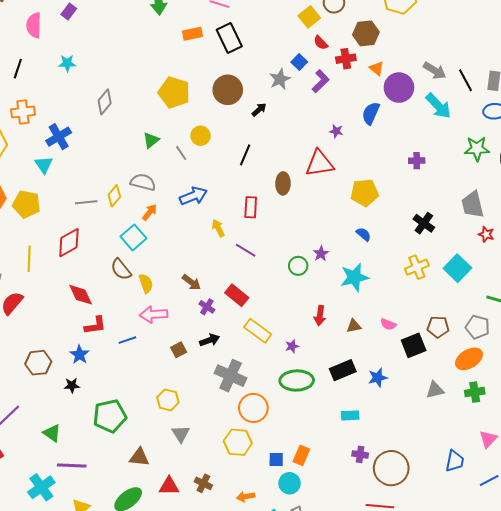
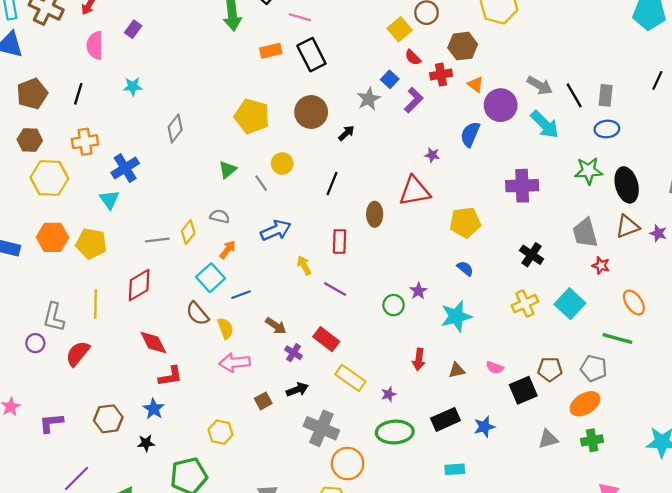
purple cross: (417, 161) -> (522, 186), size x1.8
gray semicircle: (143, 182) -> (220, 216), size x0.7
blue line: (127, 340) -> (241, 295), moved
yellow hexagon: (168, 400) -> (220, 432), moved

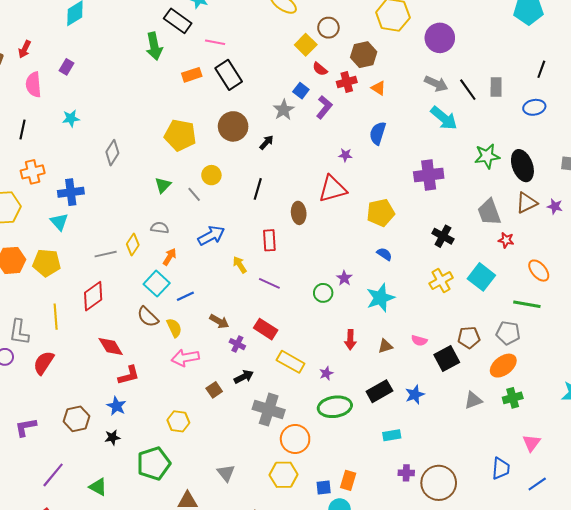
purple circle: (501, 105) -> (440, 38), moved
blue ellipse: (607, 129) -> (534, 107), moved
blue cross: (125, 168) -> (71, 192), turned 30

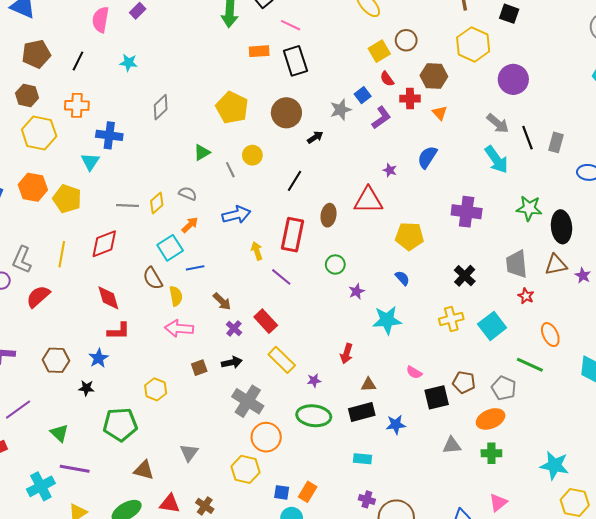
red rectangle: (269, 240) -> (293, 235), size x1.5
green circle: (323, 293) -> (335, 264), moved
brown triangle: (385, 346) -> (368, 385), moved

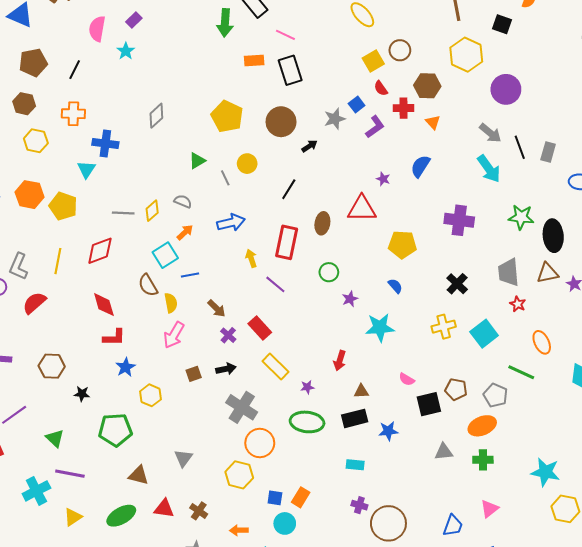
cyan star: (129, 63) -> (126, 51), moved, turned 30
yellow hexagon: (39, 133) -> (36, 141), size x0.7
pink arrow: (179, 328) -> (174, 335), turned -64
blue star: (99, 358) -> (126, 367), moved

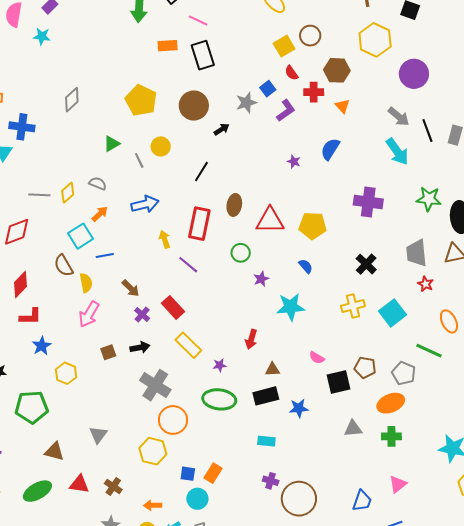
cyan star: (126, 51) -> (42, 36), turned -30
red triangle: (362, 209) -> (270, 220), moved
red diamond: (104, 305) -> (21, 284), turned 60

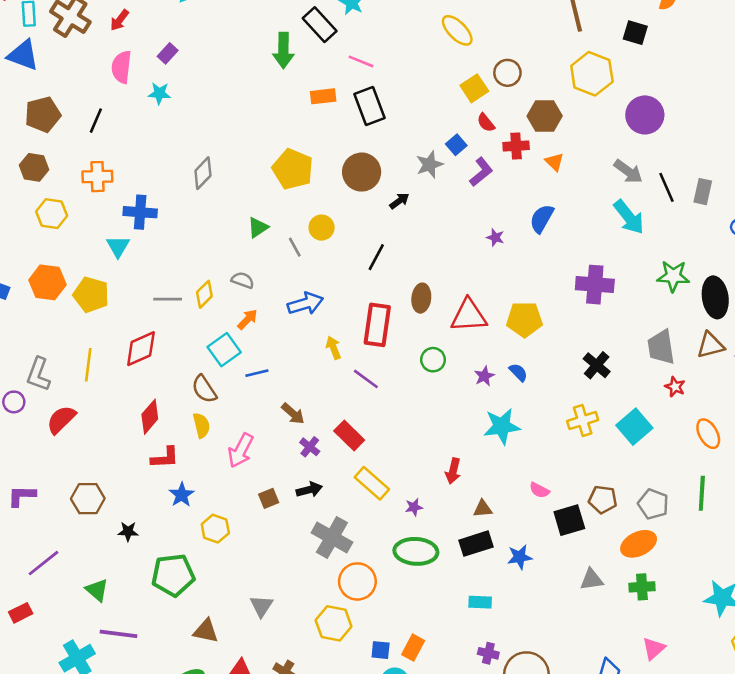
purple star: (261, 279) -> (484, 376), moved
yellow semicircle: (86, 283) -> (201, 425), moved
green line: (429, 351) -> (702, 493), moved, turned 72

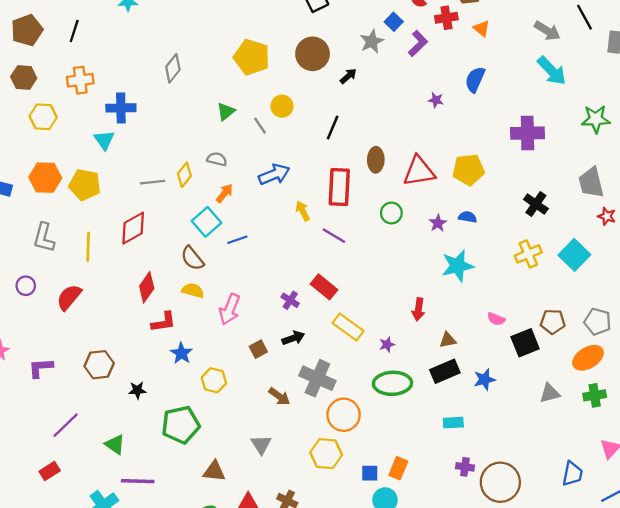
black line: (667, 187) -> (585, 17), moved
blue semicircle: (518, 372) -> (468, 217), turned -30
gray L-shape: (38, 374) -> (44, 238), moved
brown arrow: (293, 414) -> (279, 396), moved
yellow semicircle: (201, 425) -> (193, 291), turned -55

